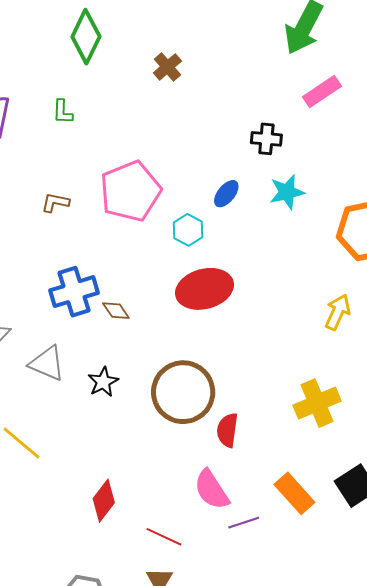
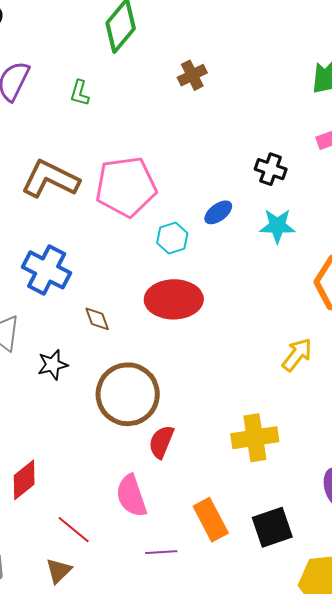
brown L-shape: (55, 202) -> (50, 179), size x2.0
blue cross: (74, 292) -> (47, 270), turned 30
brown diamond: (116, 311) -> (97, 319), moved
purple line: (244, 523) -> (161, 552), moved

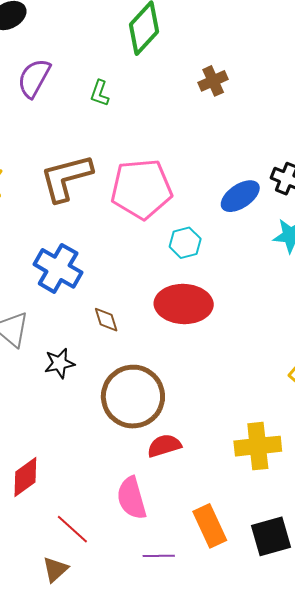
brown L-shape: (50, 179) -> (66, 178), turned -44
blue ellipse: (218, 212) -> (240, 196), moved, size x1.4
red semicircle: (161, 442) -> (164, 446), turned 48

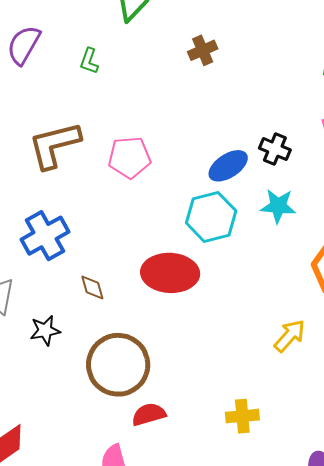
pink pentagon: (141, 189) -> (129, 157), size x0.7
cyan hexagon: (185, 243) -> (211, 217), moved, size x1.6
blue cross: (58, 268) -> (45, 236), turned 30
yellow cross: (258, 446) -> (242, 416), size x0.7

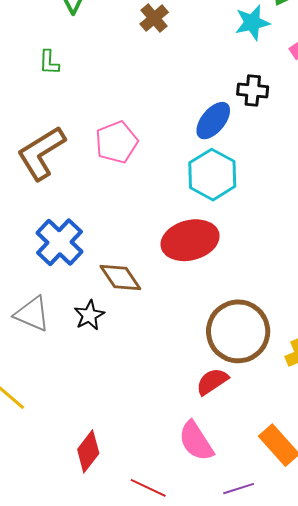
cyan star: (278, 206) -> (252, 23), moved
brown diamond: (92, 288) -> (120, 277), size x1.5
black star: (45, 331) -> (89, 315), moved
brown circle: (118, 365) -> (238, 331), moved

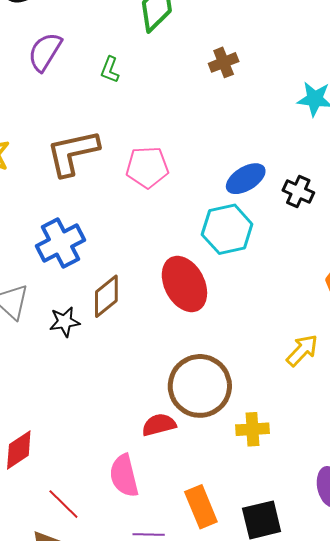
black cross: (253, 91) -> (298, 192), moved
red ellipse: (190, 240) -> (184, 284), turned 58
brown diamond: (120, 277) -> (106, 296), turned 66

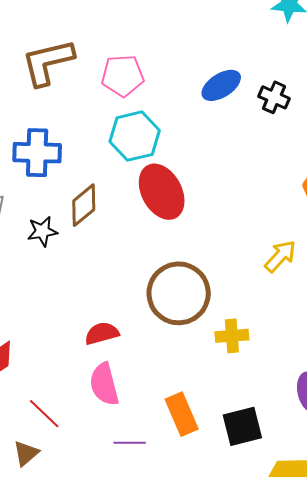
cyan hexagon: (227, 229) -> (135, 136), moved
blue cross: (61, 243) -> (37, 153), turned 30
red semicircle: (159, 425) -> (102, 333), moved

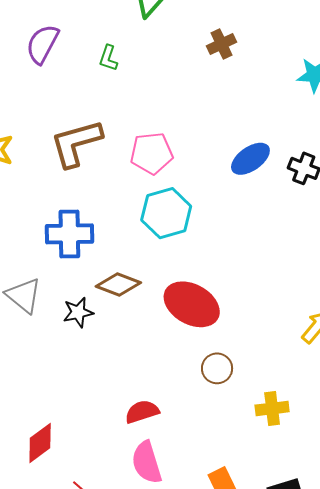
red ellipse: (162, 192) -> (192, 304), moved, turned -30
brown diamond: (84, 205) -> (118, 284), turned 63
brown circle: (179, 293) -> (217, 368), size x0.5

